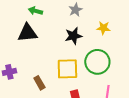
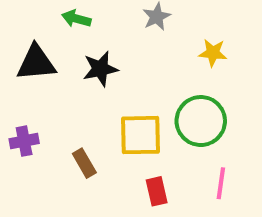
black triangle: (27, 33) -> (36, 63), moved
black star: (73, 36) -> (100, 69), moved

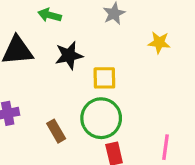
green circle: (201, 121) -> (101, 118), moved
yellow square: (141, 135) -> (104, 78), moved, size x0.7

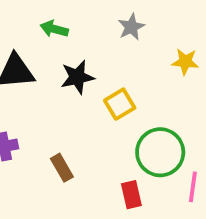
yellow square: (104, 78) -> (120, 104), turned -30
green circle: (101, 118) -> (160, 152), moved

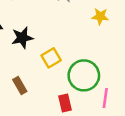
black star: (77, 77) -> (22, 38), moved
yellow square: (120, 104) -> (51, 58), moved

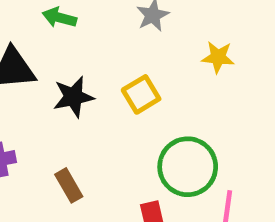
yellow square: (51, 58) -> (141, 94), moved

